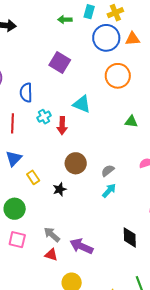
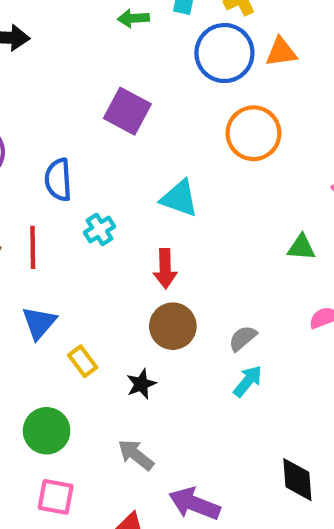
green triangle: (131, 122) -> (301, 247), moved
red arrow: (62, 126) -> (165, 268), moved
gray arrow: (52, 235) -> (136, 455), moved

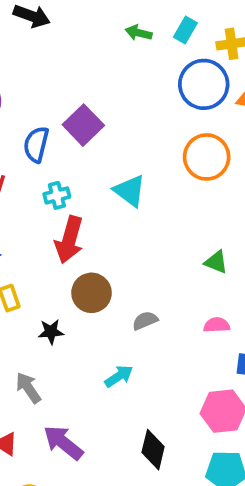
purple square: (127, 111) -> (83, 125), moved
red arrow: (165, 268) -> (69, 240), moved, size x1.4
cyan arrow: (248, 381) -> (119, 376), moved

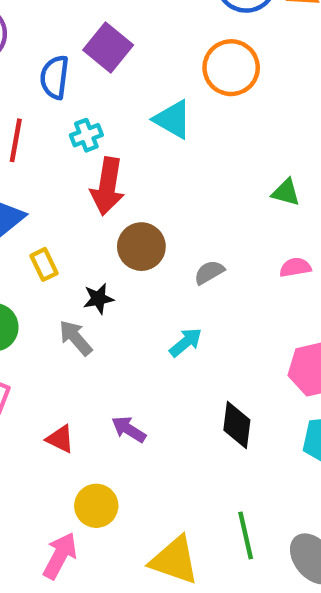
orange circle: (207, 157) -> (231, 68), moved
gray arrow: (28, 388) -> (76, 338), moved
purple arrow: (63, 443) -> (129, 429), size x0.7

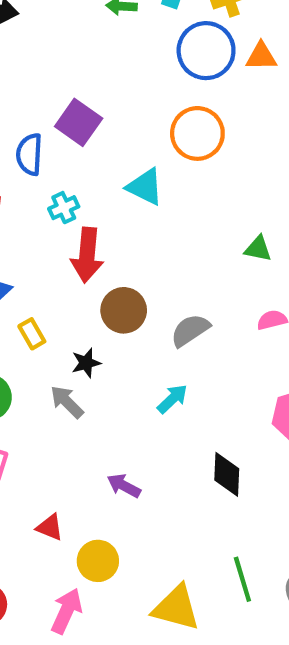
gray semicircle: (209, 272) -> (190, 330), size x1.4
red triangle: (60, 439) -> (50, 527), moved

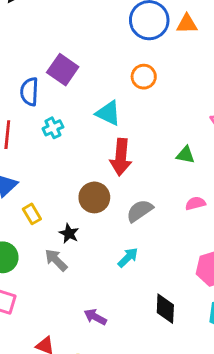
orange circle: (197, 133) -> (144, 77), size x0.7
red arrow: (87, 255) -> (121, 157), moved
black star: (86, 363) -> (69, 233), turned -30

